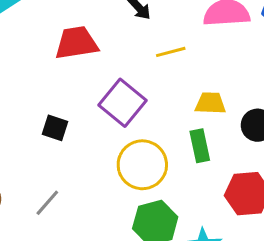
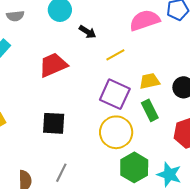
purple square: (122, 103) -> (115, 94), moved
black square: (55, 128) -> (54, 123), size x1.4

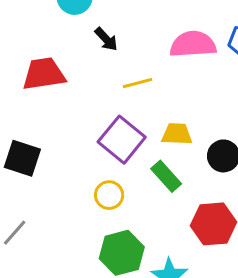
green rectangle: (150, 110) -> (166, 176), turned -30
yellow circle: (116, 132) -> (109, 195), size x0.6

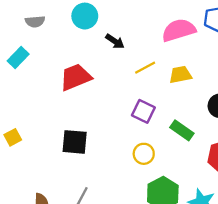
yellow trapezoid: (177, 134) -> (180, 75), moved
purple square: (122, 140) -> (143, 111), size x0.7

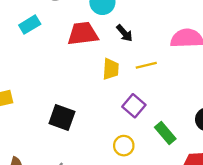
yellow trapezoid: (180, 75) -> (111, 69), moved, turned 90
red trapezoid: (76, 77) -> (83, 34), moved

